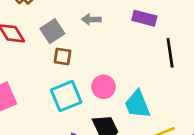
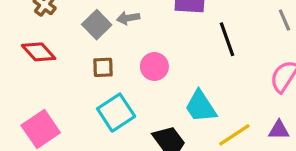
gray square: (52, 31) -> (97, 25), moved
pink circle: (104, 87) -> (154, 67), moved

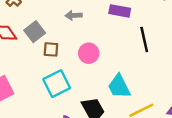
gray square: (97, 25) -> (35, 32), moved

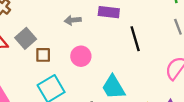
gray arrow: (74, 15) -> (73, 20), moved

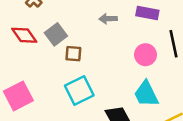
pink circle: (81, 56) -> (145, 55), moved

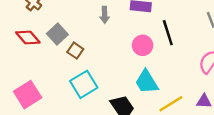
gray arrow: (108, 19) -> (105, 15), turned -84
brown square: (73, 54) -> (75, 51), turned 35

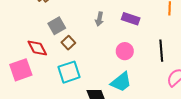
black line: (168, 33) -> (161, 51), moved
red diamond: (28, 38) -> (37, 48), moved
cyan trapezoid: (147, 82) -> (121, 82), turned -110

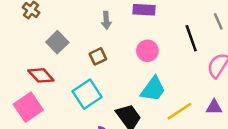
brown square: (68, 43) -> (98, 56), moved, turned 32

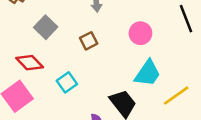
cyan square: (87, 94) -> (67, 82), moved, size x0.7

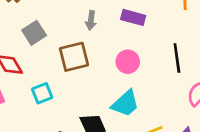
brown square: (89, 41) -> (74, 57), size x1.6

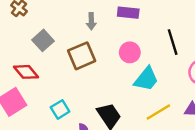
cyan square: (42, 93) -> (60, 109), moved
cyan trapezoid: (125, 104) -> (146, 79), moved

